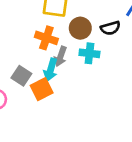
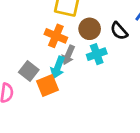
black semicircle: (110, 28) -> (119, 31), turned 60
cyan cross: (89, 53) -> (97, 54), turned -30

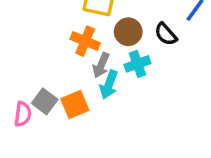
cyan arrow: (58, 67) -> (109, 85), moved
gray square: (29, 71) -> (45, 101), moved

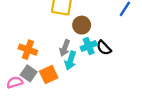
black semicircle: (166, 34) -> (104, 48), moved
orange cross: (85, 41) -> (28, 50), moved
pink semicircle: (23, 114) -> (15, 82), turned -112

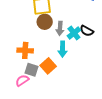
brown circle: (82, 25) -> (45, 22), moved
gray arrow: (65, 48) -> (60, 28), moved

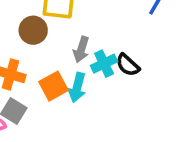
brown circle: (45, 22) -> (33, 30), moved
orange square: (48, 66) -> (54, 86), moved

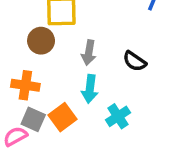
cyan cross: (104, 64) -> (118, 116), moved
orange square: (54, 86) -> (63, 117), moved

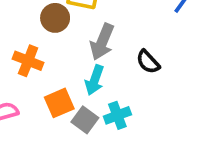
gray arrow: (89, 53) -> (102, 42), size x1.4
gray square: (33, 119) -> (85, 120), moved

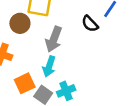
black semicircle: (148, 62) -> (90, 24), moved

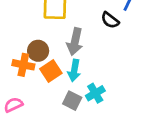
brown circle: (20, 23) -> (38, 51), moved
orange square: (25, 83) -> (51, 71), moved

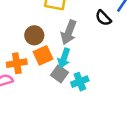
orange cross: (23, 65) -> (17, 63), moved, turned -30
gray square: (72, 101) -> (59, 74), moved

